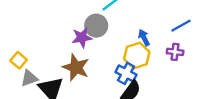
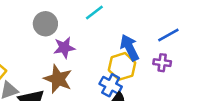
gray circle: (96, 26) -> (45, 24), moved
blue arrow: (144, 38) -> (130, 48), size x1.5

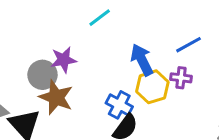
gray circle: (45, 24) -> (43, 75), moved
yellow hexagon: (122, 66) -> (152, 87), moved

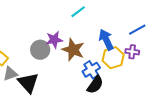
brown star: (56, 97) -> (73, 50), moved
blue cross: (119, 105) -> (91, 70), turned 30

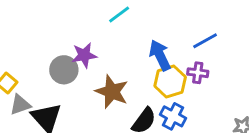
brown star: (73, 50) -> (112, 92), moved
blue cross: (91, 70) -> (173, 116), moved, turned -30

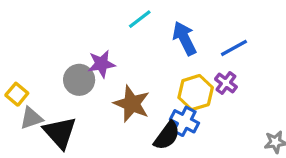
blue arrow: (160, 55) -> (184, 38), moved
purple cross: (198, 73) -> (226, 83), turned 30
blue cross: (173, 116) -> (184, 121), moved

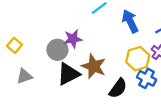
yellow square: (17, 94) -> (15, 45), moved
blue cross: (184, 121) -> (147, 78), moved
black triangle: (60, 132) -> (68, 74), moved, turned 45

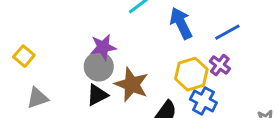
gray circle: (57, 50) -> (99, 67), moved
black triangle: (68, 74) -> (97, 95), size x0.7

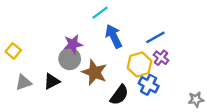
blue arrow: (181, 23) -> (114, 36), moved
blue line: (227, 32) -> (155, 37), moved
black triangle: (97, 95) -> (52, 81), moved

